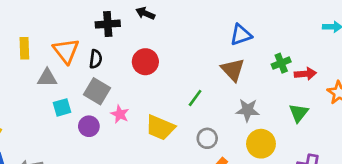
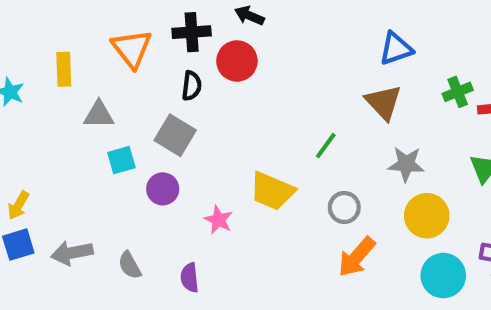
orange triangle: (66, 51) -> (132, 49), moved
black semicircle: (96, 59) -> (192, 86), moved
red circle: (145, 62) -> (237, 61), moved
pink star: (120, 114) -> (218, 220), moved

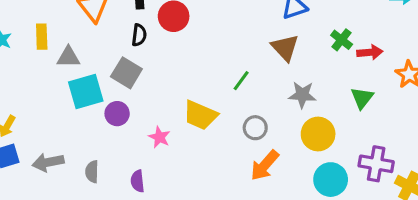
yellow rectangle: (64, 69) -> (42, 37), moved
green cross: (458, 92) -> (342, 40), turned -30
cyan square: (121, 160) -> (86, 92), size x1.6
gray semicircle: (130, 265) -> (92, 172), turned 30

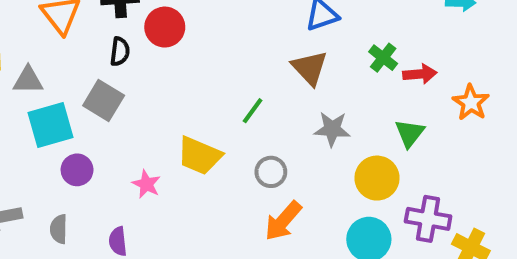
purple circle: (117, 114) -> (77, 170), moved
yellow circle: (318, 134) -> (377, 178), moved

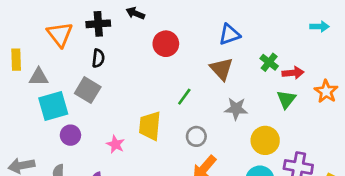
red circle: (165, 27) -> (166, 44), moved
green triangle: (410, 133) -> (286, 99), moved
yellow trapezoid: (199, 156) -> (150, 126), turned 72

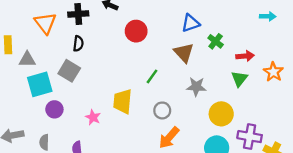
green cross: (269, 62) -> (216, 41), moved

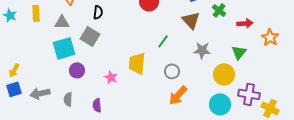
gray triangle: (27, 59) -> (62, 22), moved
green triangle: (239, 79) -> (239, 52), moved

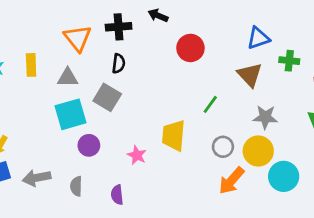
green cross: (219, 10) -> (289, 61), turned -32
yellow circle: (224, 74) -> (258, 151), moved
cyan circle: (220, 104) -> (284, 176), moved

